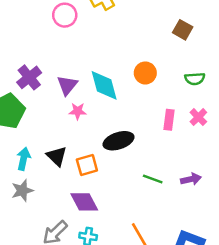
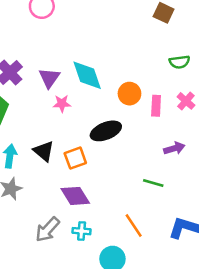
orange circle: (145, 73) -> (129, 94), moved
green line: (153, 179) -> (153, 183), moved
purple arrow: (191, 179) -> (174, 148), moved

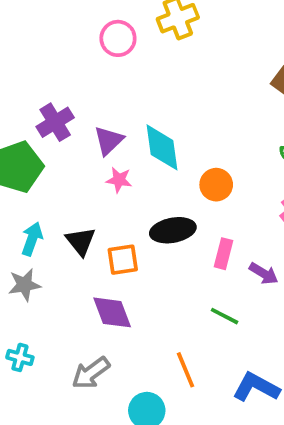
pink rectangle: (156, 106) -> (224, 254), moved
purple arrow: (174, 148) -> (264, 274), turned 36
gray arrow: (47, 229) -> (91, 373), moved
cyan cross: (82, 231) -> (20, 357), moved

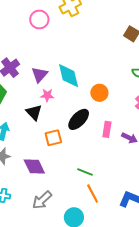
black ellipse: (173, 230) -> (79, 119), turned -30
black triangle: (81, 241) -> (34, 112), moved
purple diamond: (112, 312) -> (34, 166), moved
green line: (225, 316) -> (85, 172), moved

